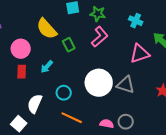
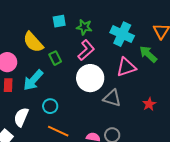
cyan cross: (136, 21) -> (122, 34), size x1.6
cyan arrow: (47, 67) -> (33, 80), size x1.6
white circle: (99, 83) -> (90, 78), moved

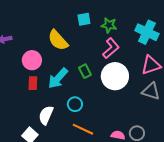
green rectangle: (55, 58) -> (85, 71), moved
gray triangle: (112, 98) -> (151, 91), moved

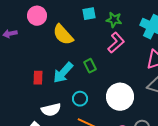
pink circle: (32, 60) -> (37, 16), moved
white circle: (115, 76) -> (120, 97), moved
white semicircle: (46, 115) -> (51, 110), turned -126

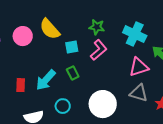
cyan square: (89, 14) -> (72, 47), moved
pink circle: (37, 16) -> (23, 36), moved
yellow semicircle: (63, 35) -> (50, 29), moved

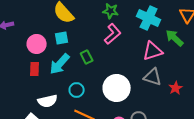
pink circle: (23, 36) -> (37, 44), moved
cyan square: (72, 47) -> (62, 38), moved

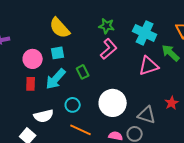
gray triangle: (153, 77) -> (147, 115), moved

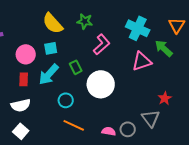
green star: (107, 26) -> (85, 21), moved
white circle: (113, 103) -> (101, 84), moved
gray triangle: (147, 115) -> (151, 118), moved, turned 36
white semicircle: (44, 116) -> (21, 105), moved

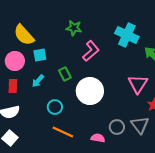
yellow semicircle: (53, 23) -> (24, 35), moved
pink triangle: (142, 61) -> (138, 84), moved, turned -40
cyan arrow: (49, 74) -> (38, 81), size x0.6
gray circle: (128, 129) -> (117, 127), moved

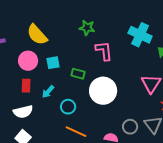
pink L-shape: (91, 51) -> (104, 51), turned -55
cyan square: (40, 55) -> (53, 63), moved
green rectangle: (65, 74) -> (78, 74), turned -48
cyan arrow: (38, 81) -> (48, 92), moved

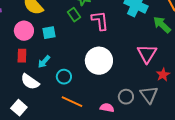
green rectangle: (78, 74) -> (74, 15), moved, turned 40
white semicircle: (23, 112) -> (30, 82), moved, turned 48

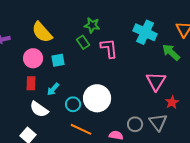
white circle: (99, 61) -> (97, 98), moved

